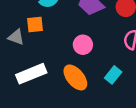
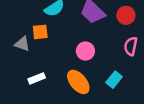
white rectangle: (31, 74) -> (37, 78), size x0.6

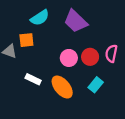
red circle: (126, 15) -> (90, 57), moved
white rectangle: (37, 78) -> (33, 79), moved, turned 48

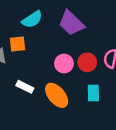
cyan rectangle: (96, 85) -> (93, 93), turned -40

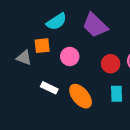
pink circle: (64, 64) -> (70, 57), moved

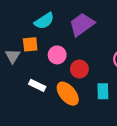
purple trapezoid: (95, 25) -> (82, 24), turned 100
gray triangle: (24, 58) -> (13, 56), turned 42
red circle: (111, 64) -> (79, 69), moved

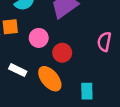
cyan rectangle: (103, 91) -> (87, 91), moved

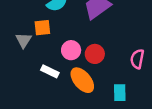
pink circle: (39, 38) -> (71, 50), moved
pink semicircle: (104, 42) -> (137, 59), moved

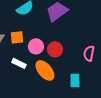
orange square: (42, 28) -> (17, 37), moved

